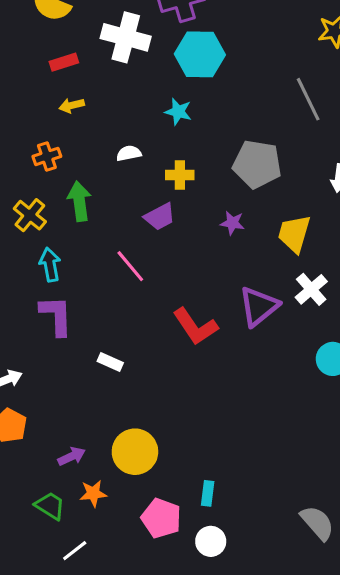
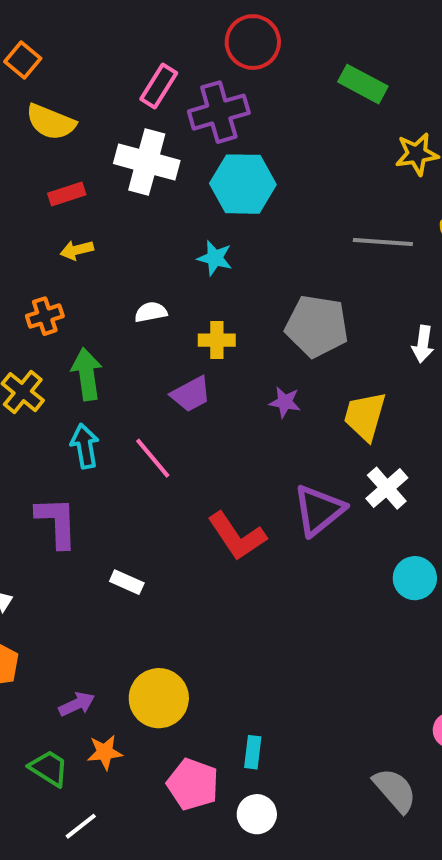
gray line: (308, 99) -> (383, 242), turned -60
cyan arrow: (50, 265) -> (85, 446), moved

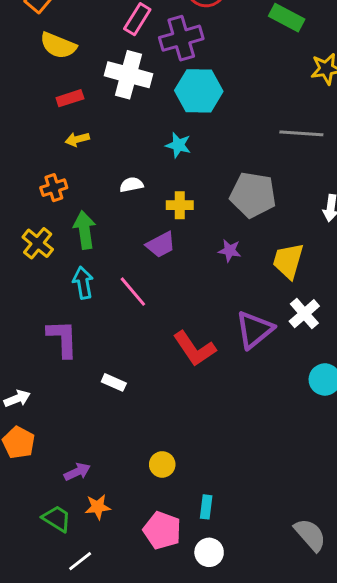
yellow circle: (159, 698) -> (162, 464), moved, size x0.6

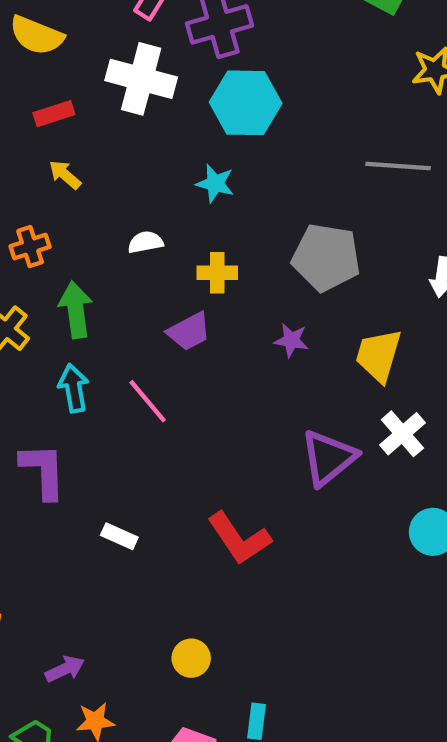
yellow arrow: (77, 139) -> (65, 175), turned 55
red L-shape: (194, 349) -> (239, 538), moved

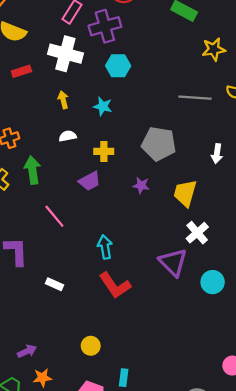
cyan hexagon: (246, 103) -> (118, 66), size x0.7
yellow arrow: (65, 175) -> (63, 100), moved, turned 35
cyan arrow: (74, 388) -> (105, 247), moved
pink line: (148, 401) -> (54, 216), moved
purple triangle: (328, 458) -> (173, 262), moved, turned -36

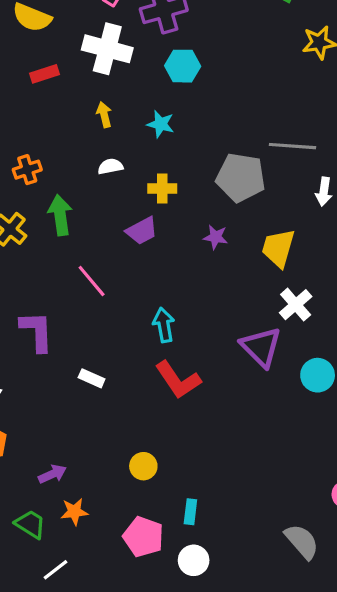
gray line: (195, 98) -> (292, 146), moved

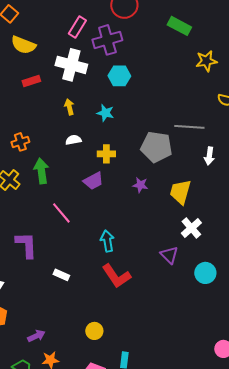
purple triangle: (261, 347) -> (169, 255), size x0.7

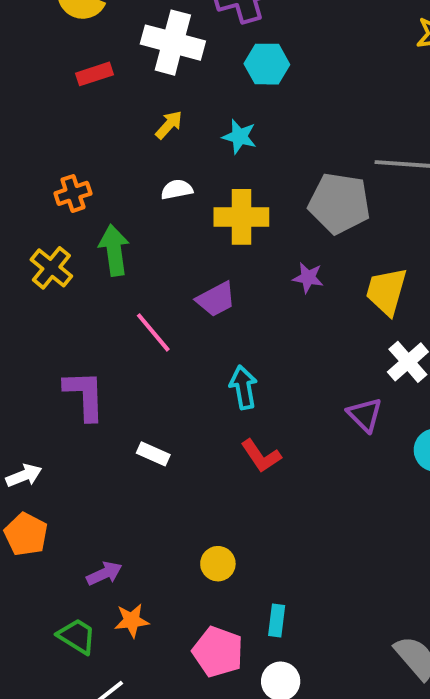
yellow arrow: (69, 107) -> (169, 125), turned 56
yellow cross: (106, 154) -> (241, 217), size x1.5
purple trapezoid: (93, 181) -> (216, 299), moved
red L-shape: (116, 276) -> (261, 456), size x0.7

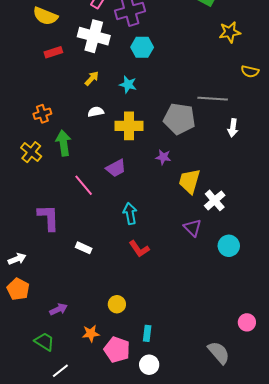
yellow trapezoid: (386, 291) -> (189, 181), moved
orange star: (132, 620) -> (91, 333), moved

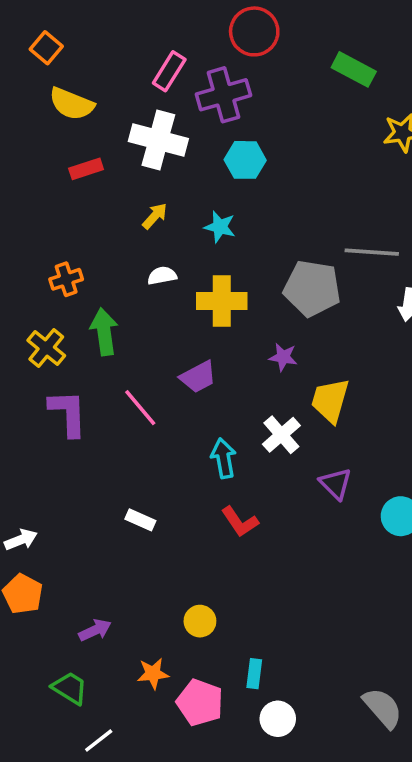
white cross: (215, 200) -> (281, 435), moved
purple L-shape: (48, 218) -> (68, 413), moved
white circle: (149, 365) -> (278, 719), moved

